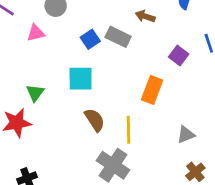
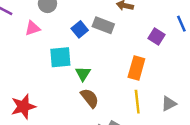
cyan square: (81, 79) -> (60, 57), moved
green triangle: (35, 93) -> (83, 74), moved
yellow line: (128, 130) -> (137, 102), moved

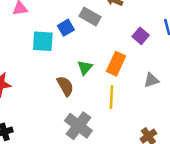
blue square: (80, 29) -> (66, 28), moved
green triangle: (83, 74) -> (85, 68), moved
gray triangle: (169, 104) -> (151, 80), moved

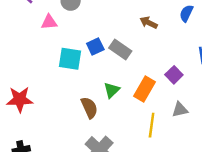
gray rectangle: (90, 16) -> (120, 50), moved
purple square: (141, 36) -> (174, 75), moved
yellow line: (111, 97) -> (152, 125), moved

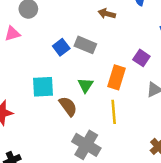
cyan square: (70, 59) -> (43, 87), moved
yellow line: (152, 125) -> (114, 112), moved

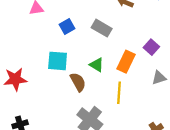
blue square: (61, 47) -> (67, 27), moved
green triangle: (86, 85) -> (97, 65), turned -40

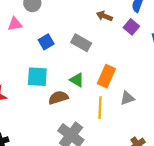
purple square: (151, 47) -> (131, 27), moved
gray triangle: (159, 78) -> (127, 98), moved
brown semicircle: (78, 82) -> (58, 98), turned -78

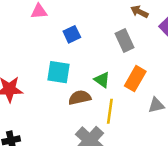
gray rectangle: (81, 43) -> (125, 40), moved, turned 30
yellow line: (100, 108) -> (110, 111), moved

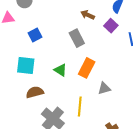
brown semicircle: (80, 97) -> (35, 92), moved
yellow line: (110, 111) -> (80, 107), moved

